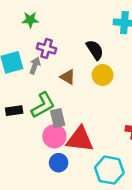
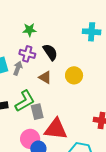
green star: (30, 20) -> (29, 30), moved
black semicircle: (95, 50) -> (50, 52), moved
pink circle: (54, 136) -> (30, 139), moved

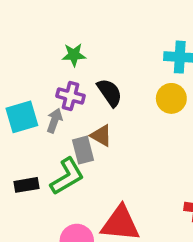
yellow circle: (74, 75) -> (171, 98), moved
gray rectangle: (37, 112) -> (83, 150), moved

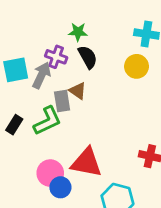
green star: (74, 55) -> (78, 32), moved
gray arrow: (54, 121) -> (41, 75), size x1.4
black rectangle: (27, 185) -> (14, 125), turned -54

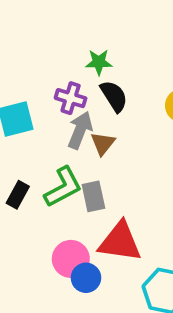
gray arrow: (41, 75) -> (80, 130), moved
brown triangle: (78, 91) -> (103, 143), turned 36
gray rectangle: (62, 101) -> (93, 196), moved

